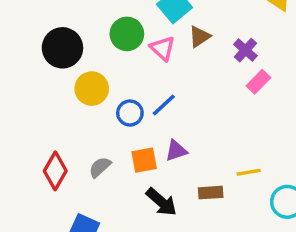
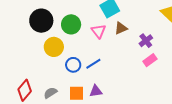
green circle: (127, 34) -> (71, 24), moved

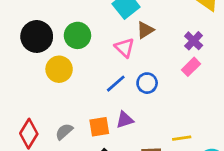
pink triangle: (99, 31) -> (125, 48), moved
purple cross: (146, 41) -> (194, 41), moved
blue circle: (73, 65) -> (147, 83), moved

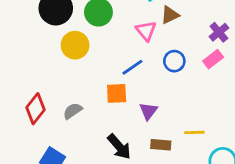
blue circle: (147, 83) -> (174, 61), moved
purple triangle: (125, 120) -> (148, 111), moved, turned -42
orange square: (99, 127) -> (117, 93), moved

